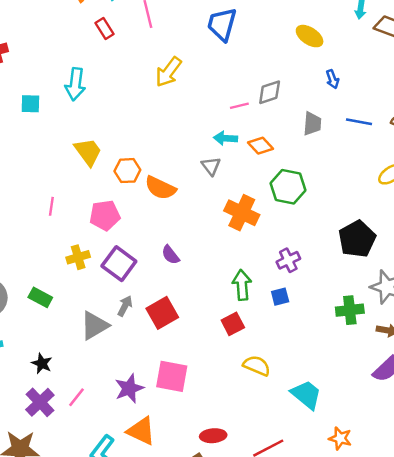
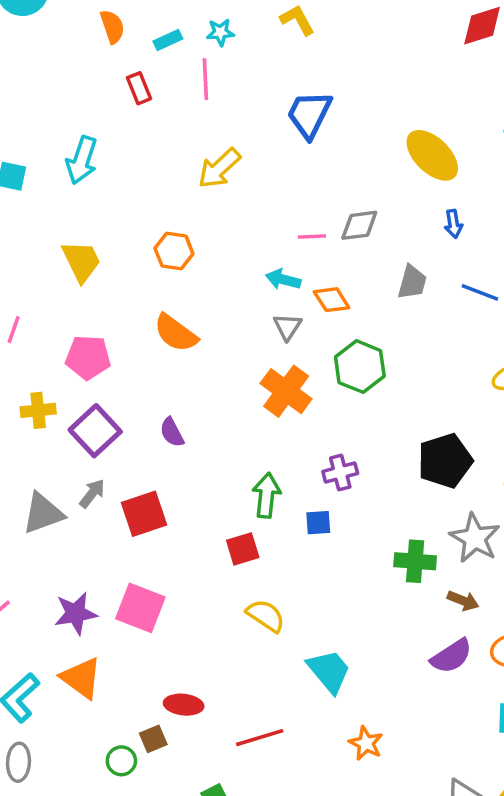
yellow ellipse: (310, 36) -> (432, 155), size x1.4
gray triangle: (211, 166) -> (287, 327), moved
orange hexagon: (127, 171) -> (174, 251), moved

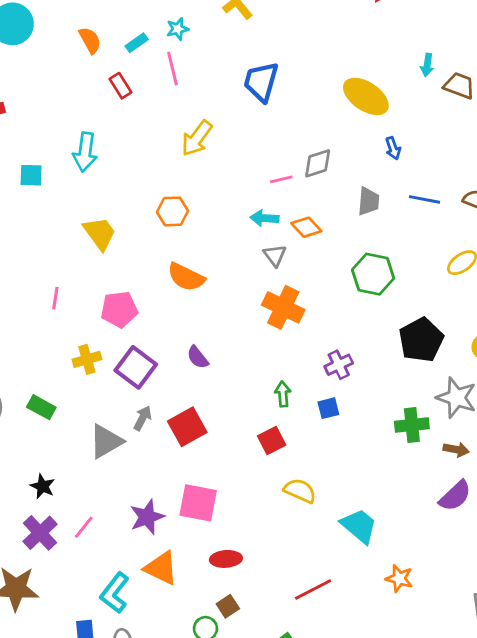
green hexagon: (360, 367) -> (373, 274), moved
green arrow: (266, 495) -> (283, 394), size x0.7
red ellipse: (184, 705) -> (226, 559), moved

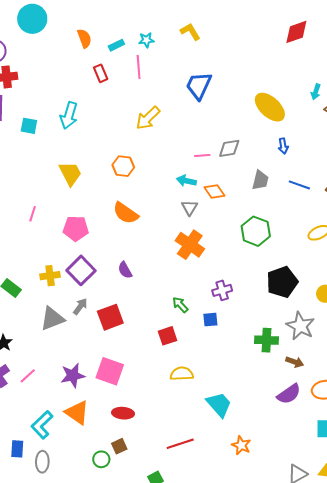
yellow cross: (87, 359) -> (50, 276), moved
green arrow: (283, 394) -> (180, 305), turned -48
yellow semicircle: (300, 491) -> (182, 374), turned -35

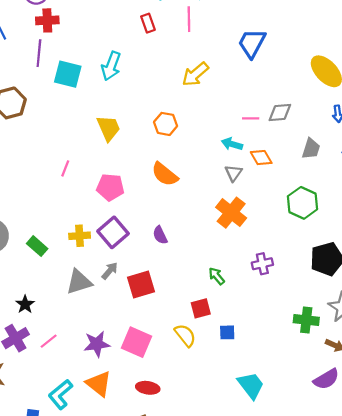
cyan square: (29, 126) -> (68, 74), size x1.5
blue square: (210, 320) -> (227, 332), moved
yellow semicircle: (182, 374) -> (185, 335), moved, turned 50

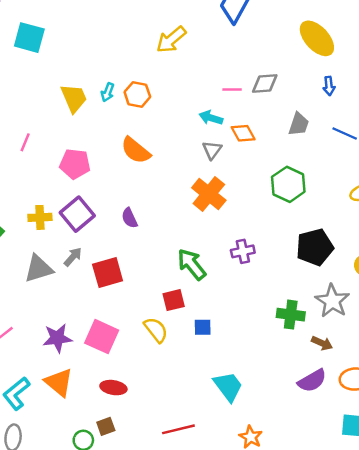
cyan arrow: (111, 66) -> (108, 92), moved, size x0.6
green arrow: (217, 276) -> (192, 264), size x1.6

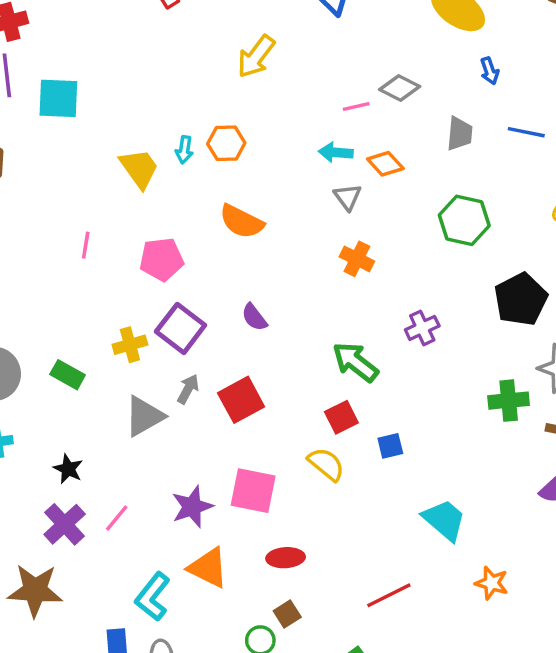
gray diamond: (265, 83) -> (400, 88), turned 44
orange cross: (209, 194) -> (357, 259), size x0.7

